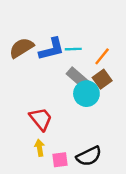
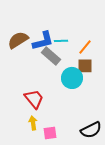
gray rectangle: (78, 78) -> (51, 56), moved
brown square: (102, 79) -> (85, 66), turned 35
black semicircle: (89, 156) -> (91, 130), moved

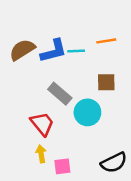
orange line: (85, 47) -> (106, 41), moved, turned 42
gray rectangle: (51, 56) -> (60, 94), moved
cyan circle: (72, 78) -> (87, 112), moved

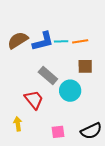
orange line: (106, 41) -> (80, 41), moved
yellow arrow: (41, 154) -> (18, 124), moved
pink square: (62, 166) -> (58, 132), moved

